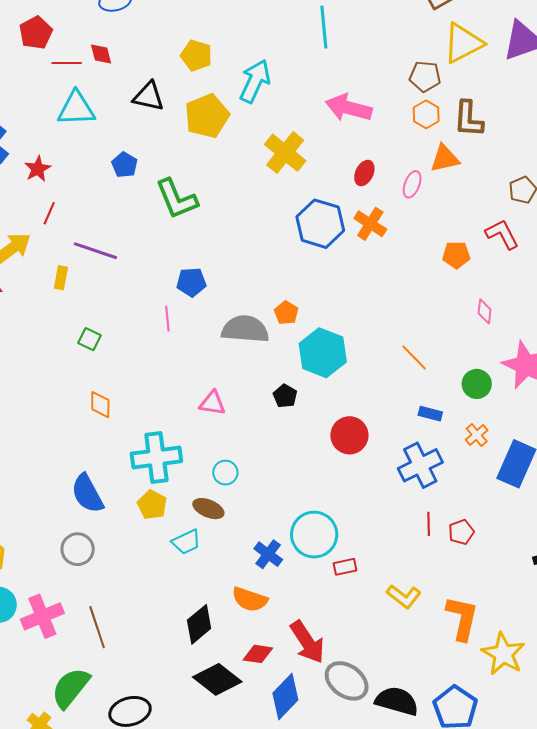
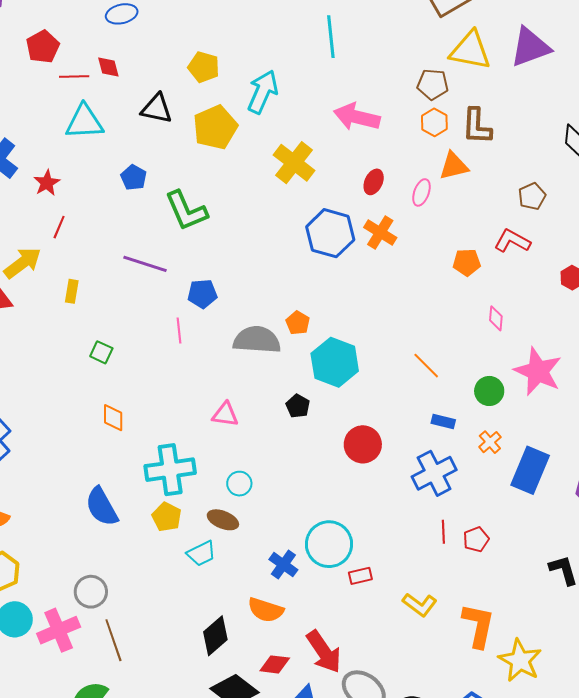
yellow triangle: (463, 43) -> (470, 50), turned 39
red L-shape: (502, 234) -> (512, 241), turned -33
purple line: (95, 251) -> (145, 264), moved
gray circle: (78, 549) -> (91, 592), moved

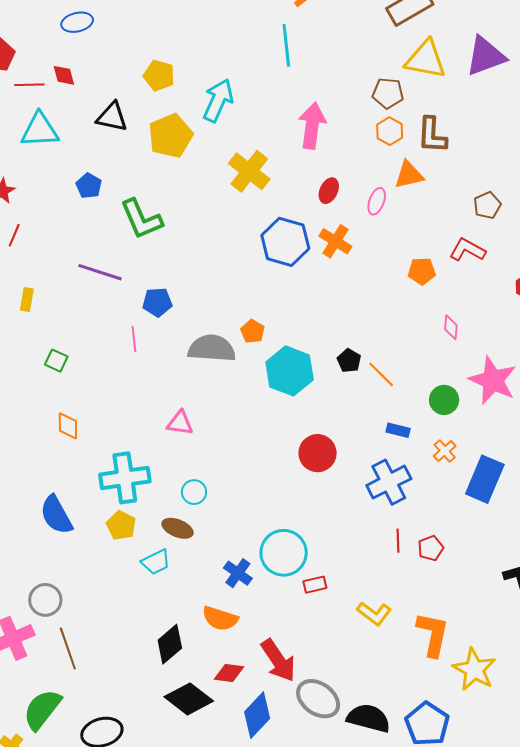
pink arrow: (357, 117) -> (312, 126), turned 84
black pentagon: (298, 406) -> (349, 361), moved

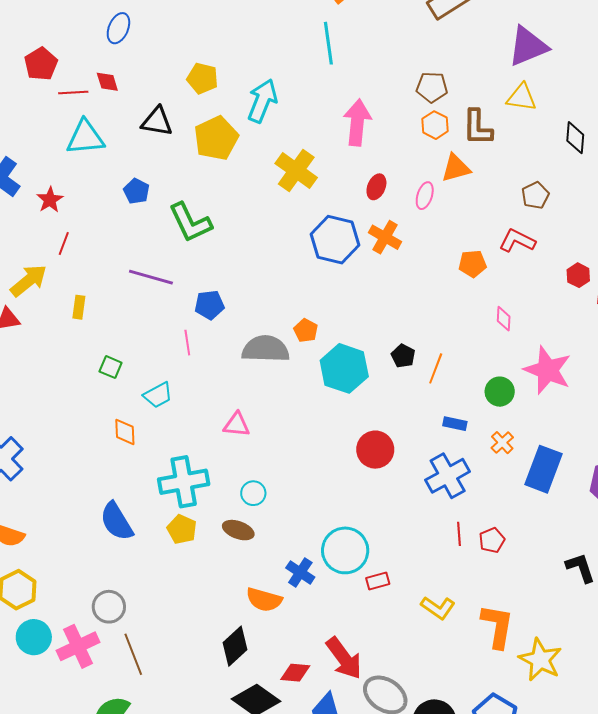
blue ellipse: (77, 22) -> (118, 28), turned -52
yellow triangle: (426, 59) -> (521, 97), moved, size x0.7
orange line: (381, 374) -> (436, 368), turned 68
cyan trapezoid: (156, 562) -> (158, 395), moved
orange semicircle: (220, 619) -> (264, 600), moved

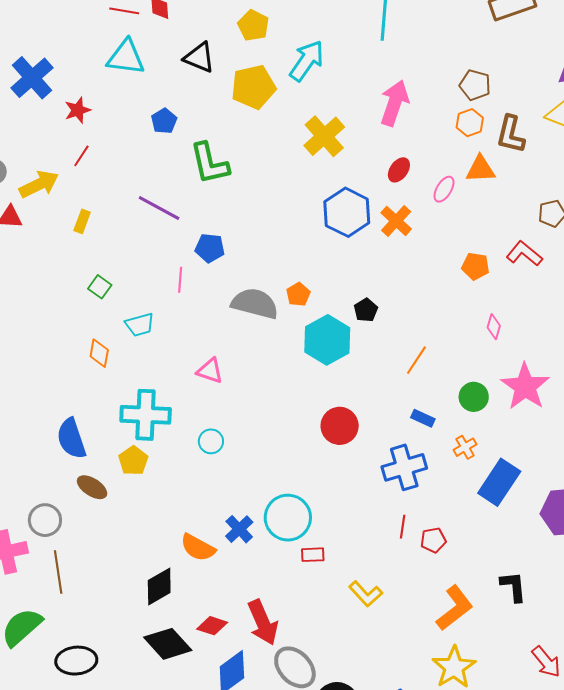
black pentagon: (403, 356) -> (366, 310), moved
brown ellipse: (238, 530) -> (92, 487), moved
orange L-shape: (497, 626) -> (455, 608), moved, turned 30

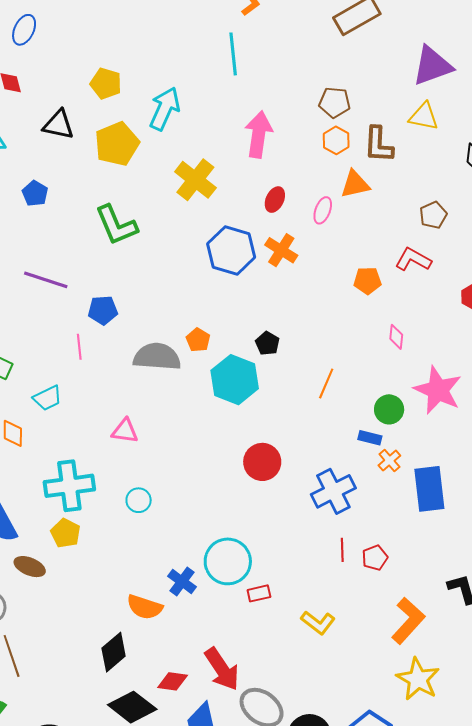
green L-shape: (209, 163) -> (116, 225), moved
blue rectangle: (423, 418) -> (370, 438), moved
blue rectangle: (499, 482) -> (429, 489), turned -30

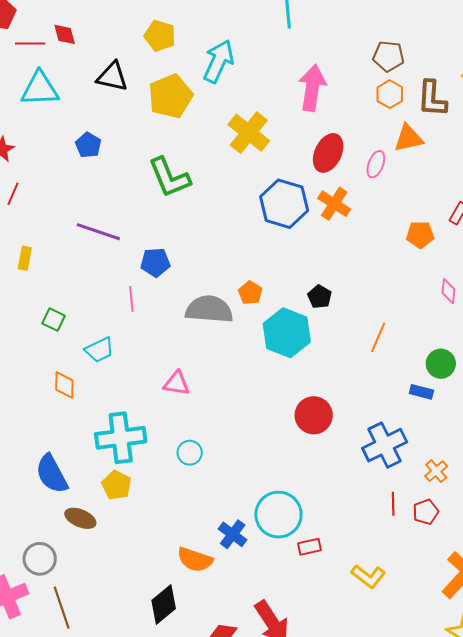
red ellipse: (275, 200) -> (328, 153), size x1.5
orange cross: (389, 461) -> (436, 471), moved

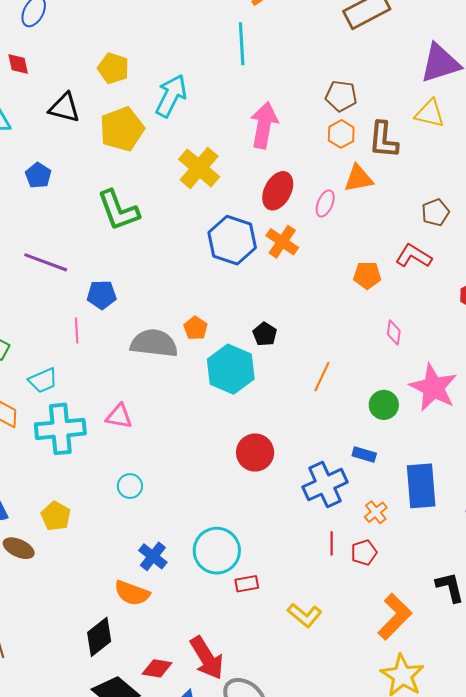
blue rectangle: (421, 392) -> (364, 454), moved
cyan cross: (121, 438) -> (60, 429), moved
blue cross: (233, 534) -> (153, 556), moved

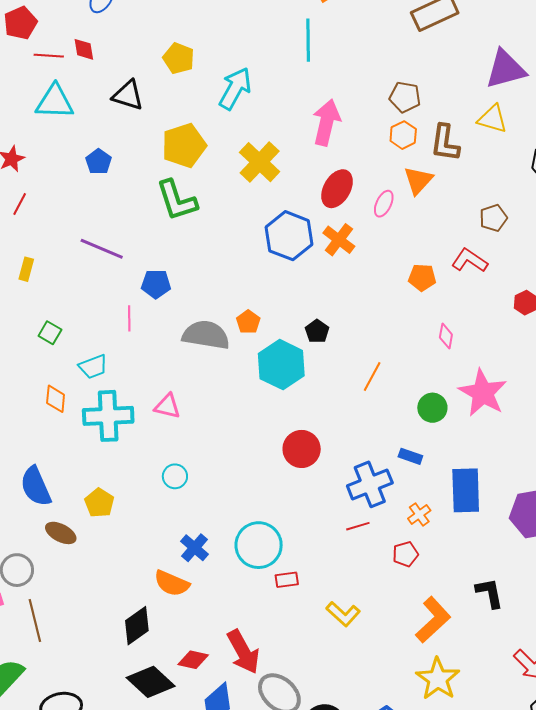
yellow pentagon: (122, 129) -> (184, 145), moved
orange triangle: (358, 179) -> (418, 180), turned -40
red line: (332, 543) -> (358, 526), moved, turned 70

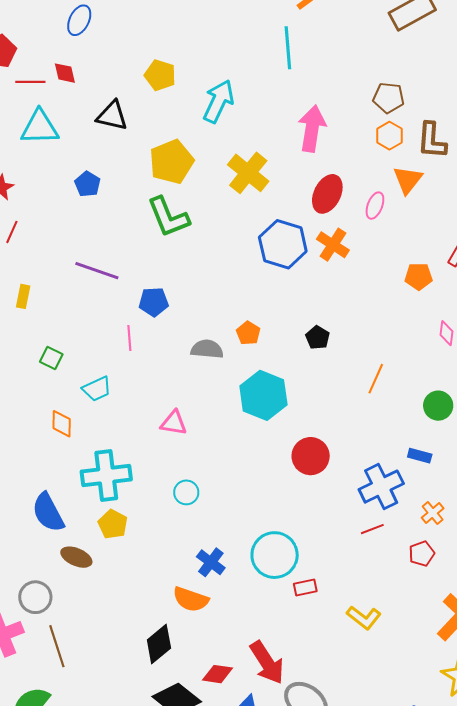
gray semicircle: (206, 335) -> (207, 349), size x0.7
cyan hexagon: (281, 365) -> (263, 395), moved
cyan cross: (108, 416) -> (106, 475), moved

